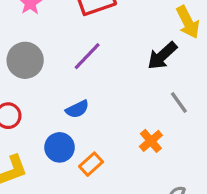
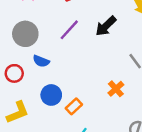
black arrow: (162, 56) -> (106, 26), moved
blue semicircle: (77, 109) -> (41, 61), moved, turned 49

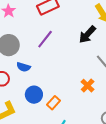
black arrow: (106, 26) -> (87, 34), moved

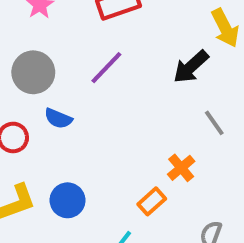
blue circle: (34, 95) -> (68, 200), moved
orange rectangle: (54, 103) -> (152, 201), moved

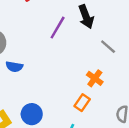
black arrow: (191, 67) -> (86, 17), turned -55
purple line: (106, 68) -> (58, 28), moved

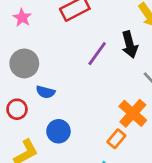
orange cross: (95, 78) -> (133, 113), size x1.5
blue circle: (32, 114) -> (58, 131), moved

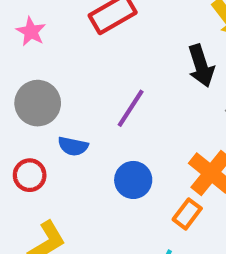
purple line: (97, 54) -> (131, 108), moved
blue circle: (58, 131) -> (133, 180), moved

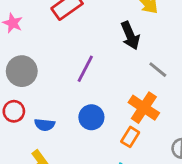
blue semicircle: (73, 146) -> (45, 125), moved
red circle: (30, 175) -> (14, 111), moved

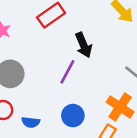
black arrow: (130, 35) -> (84, 45), moved

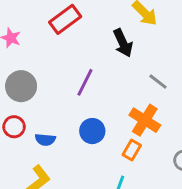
black arrow: (84, 45) -> (123, 43), moved

